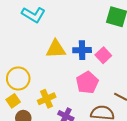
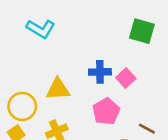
yellow triangle: (56, 49) -> (58, 89), moved

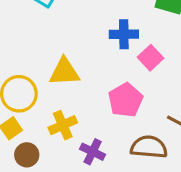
blue cross: (100, 72) -> (124, 34), moved

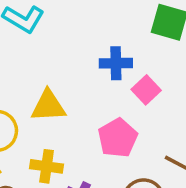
yellow cross: (63, 125) -> (47, 166), turned 32

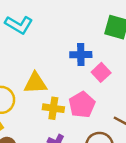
yellow cross: (47, 166) -> (53, 108), moved

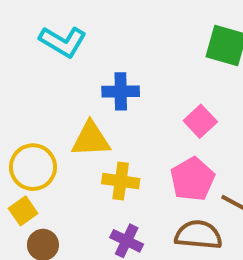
blue cross: (81, 55) -> (121, 91), moved
pink pentagon: (82, 105) -> (192, 179), moved

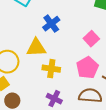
blue cross: (121, 91) -> (51, 24), turned -36

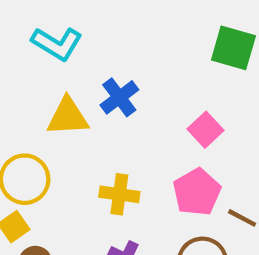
yellow triangle: (36, 48) -> (68, 117), moved

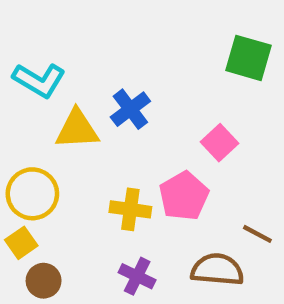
cyan L-shape: (57, 44) -> (39, 80), moved
pink pentagon: (197, 192) -> (184, 196), moved

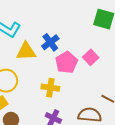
pink pentagon: (184, 196) -> (66, 62), moved

